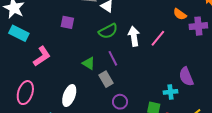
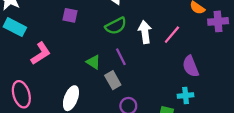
purple semicircle: (186, 77) -> (191, 66), moved
pink ellipse: (25, 93) -> (21, 94), turned -35

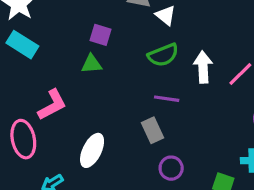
pink L-shape: (41, 53) -> (52, 105), moved
purple line: (121, 57) -> (167, 99), turned -60
green triangle: (93, 62) -> (92, 64), moved, turned -42

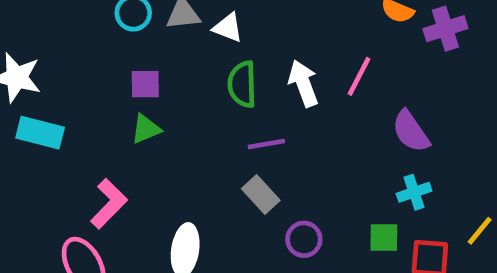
green semicircle: (163, 55) -> (242, 84), turned 128

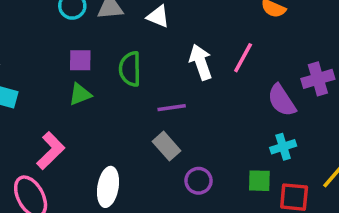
white triangle: (228, 28) -> (158, 16), moved
purple cross: (445, 29) -> (318, 79), moved
green semicircle: (242, 84) -> (130, 69), moved

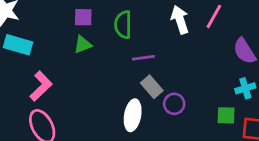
purple line: (172, 108) -> (143, 58), moved
pink L-shape: (51, 151) -> (41, 86), moved
purple circle: (198, 181) -> (174, 104), moved
white ellipse: (108, 187) -> (133, 115), moved

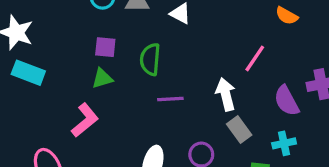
white arrow: (180, 20) -> (226, 94), moved
pink L-shape: (41, 86) -> (85, 120), moved
gray rectangle: (152, 87) -> (239, 130), moved

